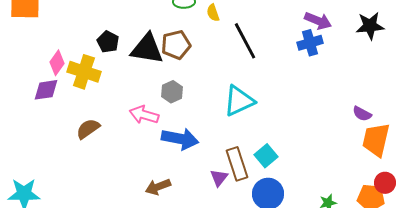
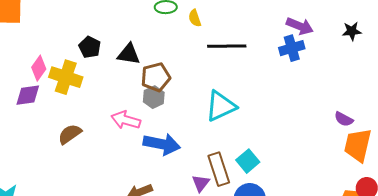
black star: (370, 26) -> (352, 31), size x0.7
black line: (245, 41) -> (227, 46), turned -63
brown pentagon: (176, 45) -> (156, 77), moved
black triangle: (147, 49) -> (129, 54), size x0.7

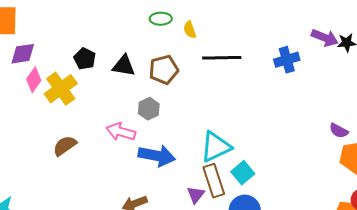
purple arrow: (300, 26) -> (325, 38), moved
yellow cross: (66, 77) -> (61, 89), turned 36
brown pentagon: (156, 77) -> (164, 70), moved
purple diamond: (28, 95) -> (23, 54), moved
cyan triangle: (221, 106) -> (216, 147), moved

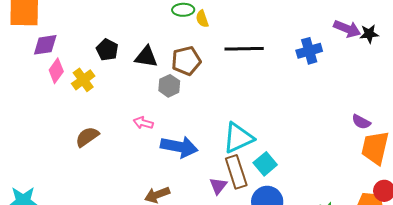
yellow semicircle: (190, 30) -> (202, 19), moved
yellow cross: (61, 89) -> (83, 80), size x0.7
gray hexagon: (149, 109) -> (169, 86), moved
pink arrow: (121, 132) -> (143, 123), size x0.7

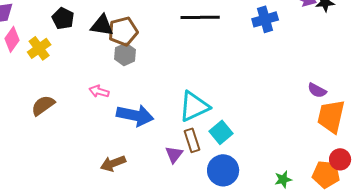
brown pentagon: (186, 61) -> (123, 31), moved
brown rectangle: (236, 172) -> (192, 140), size x0.7

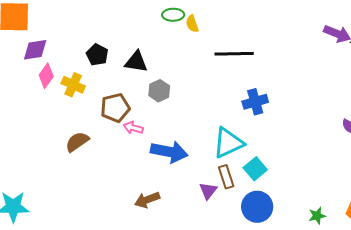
blue cross: (265, 19) -> (255, 102), moved
brown pentagon: (123, 31) -> (115, 108), moved
yellow cross: (39, 48) -> (73, 85), turned -30

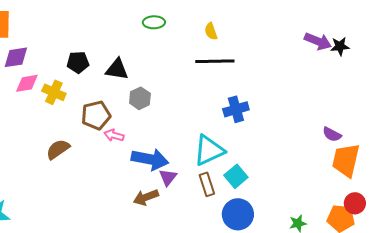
yellow semicircle: (192, 24) -> (211, 31), moved
black pentagon: (97, 55) -> (78, 62), turned -30
pink diamond: (46, 76) -> (27, 83), turned 45
purple triangle: (208, 191) -> (168, 177), moved
brown arrow: (147, 200) -> (146, 197), moved

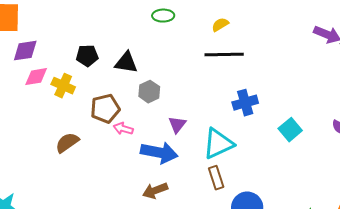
yellow semicircle: (211, 31) -> (220, 25), turned 78
cyan square: (236, 176) -> (290, 130), moved
purple triangle: (168, 177) -> (177, 125), moved

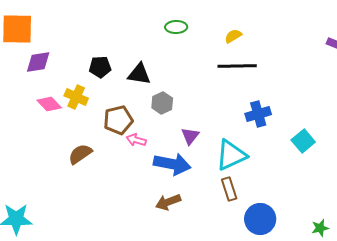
pink diamond: (36, 77) -> (49, 104), moved, turned 55

